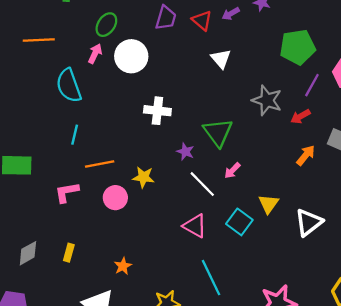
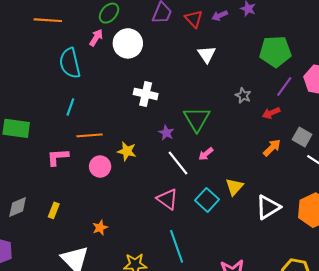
gray star: (267, 100) -> (243, 95), size x0.6

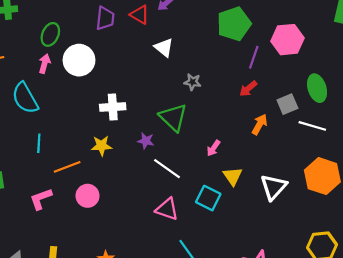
gray star: (243, 95) -> (193, 82), moved
gray square: (302, 137) -> (287, 104), turned -36
yellow star: (127, 151) -> (102, 146), moved
pink arrow: (206, 154) -> (213, 148), moved

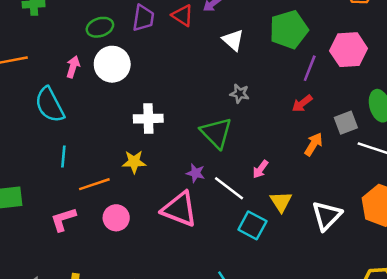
green ellipse: (50, 34) -> (100, 27), moved, turned 45
white triangle: (164, 48) -> (233, 40), moved
purple star: (146, 141) -> (196, 173), moved
white line: (167, 169) -> (229, 188), moved
pink triangle: (167, 209) -> (179, 209), moved, size x1.4

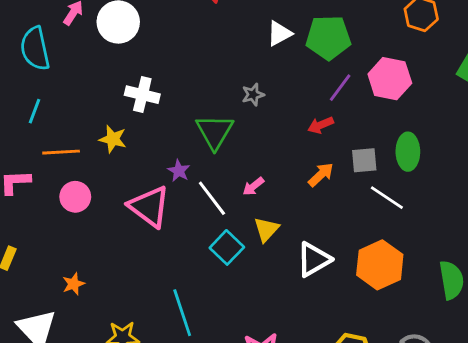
white triangle: (233, 40) -> (279, 34), moved, turned 35
gray star: (240, 94) -> (253, 95), turned 30

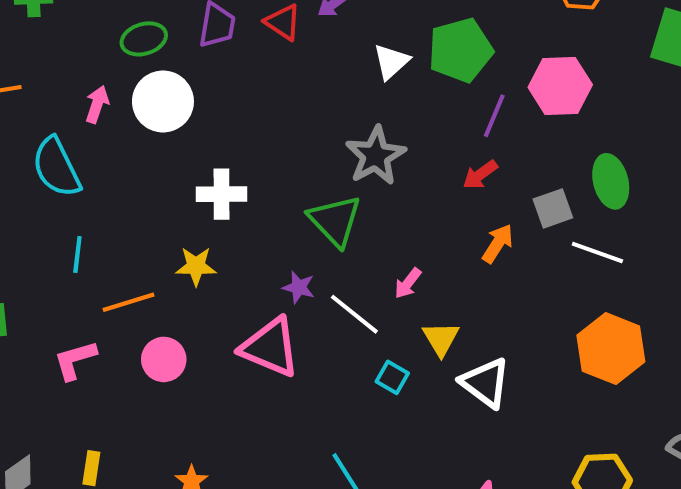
gray star: (253, 95) -> (376, 156), size x1.8
cyan square: (227, 247) -> (392, 377), size x0.7
white triangle: (314, 259) -> (485, 383), moved, turned -39

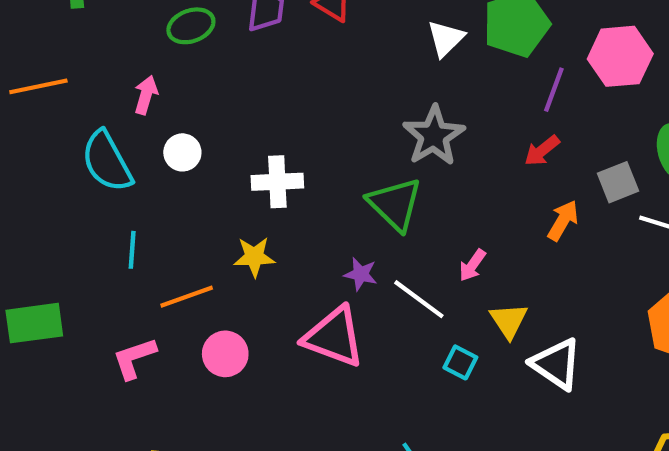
white circle: (163, 101) -> (182, 152), moved, size x0.6

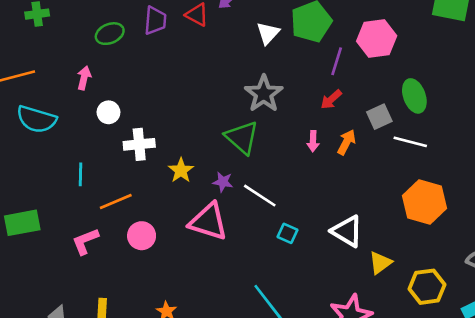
cyan semicircle: (107, 161) -> (37, 119), moved, turned -42
white cross: (277, 182) -> (139, 144), moved
yellow star: (254, 257) -> (181, 170), moved, turned -30
pink arrow: (472, 265) -> (313, 141), moved, turned -30
yellow triangle: (509, 321) -> (380, 263), moved, turned 30

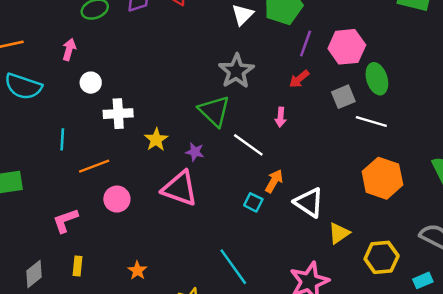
pink hexagon: (377, 39) -> (347, 47), moved
orange arrow: (346, 142) -> (274, 181), moved
white line: (260, 196) -> (248, 145), moved
pink L-shape: (85, 241) -> (65, 221), moved

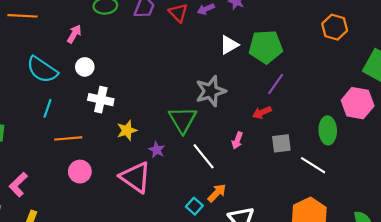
pink hexagon: (347, 47) -> (358, 103), moved
cyan semicircle: (23, 86) -> (42, 70), moved
gray square: (343, 97) -> (281, 143), moved
pink L-shape: (65, 221) -> (18, 185), moved, turned -40

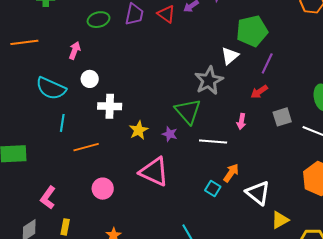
white triangle: (229, 45) -> (230, 56), moved
purple star: (157, 150) -> (170, 134), moved
white line: (204, 156) -> (213, 141), turned -36
pink circle: (80, 172) -> (103, 189), moved

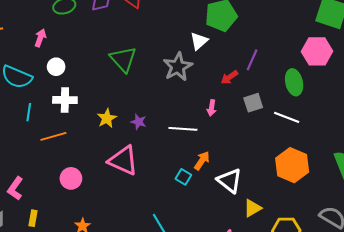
purple line: (267, 63) -> (252, 60), moved
white cross: (110, 106) -> (65, 100), moved
green triangle: (188, 111) -> (123, 59), moved

